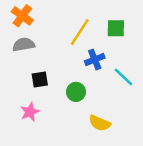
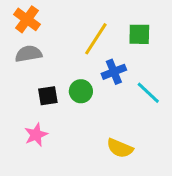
green circle: (76, 92) -> (81, 91), moved

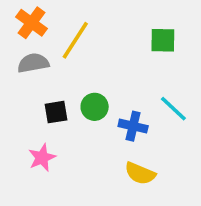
yellow line: (96, 39) -> (75, 40), moved
blue cross: (114, 72) -> (133, 126), moved, turned 35

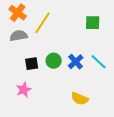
blue cross: (133, 126) -> (76, 62), moved, turned 35

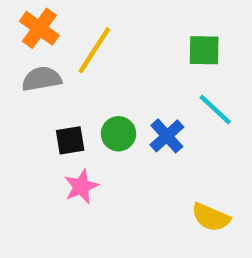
cyan line: (99, 62) -> (215, 110), moved
pink star: (24, 90) -> (81, 187), moved
yellow semicircle: (80, 99) -> (211, 217), moved

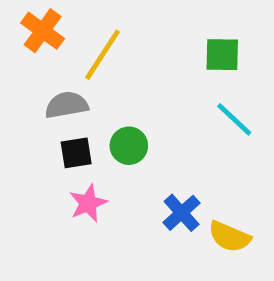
gray semicircle: (42, 79) -> (67, 105), moved
blue cross: (167, 136) -> (182, 213), moved

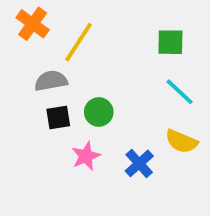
pink star: (88, 203) -> (86, 156), moved
yellow semicircle: (229, 237) -> (181, 141), moved

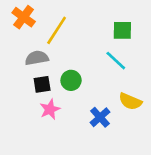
cyan line: (180, 92) -> (116, 61), moved
pink star: (86, 156) -> (50, 109), moved

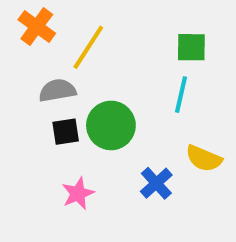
cyan line: (116, 61) -> (181, 95), turned 60
green circle: (71, 80) -> (111, 125), size x1.5
pink star: (50, 109) -> (78, 193), moved

